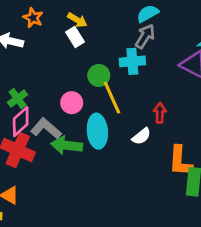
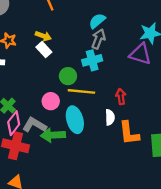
yellow line: (112, 98) -> (81, 91), turned -50
white semicircle: (141, 136) -> (110, 117), turned -42
orange L-shape: (180, 161) -> (129, 133), moved

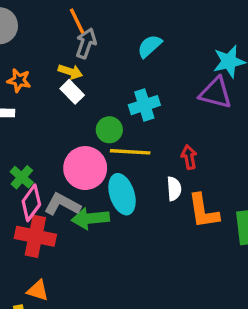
gray arrow: (98, 39) -> (86, 43), moved
pink circle: (51, 101) -> (85, 168), size x1.6

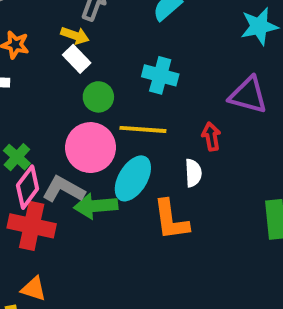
purple triangle: (216, 93) -> (248, 95), moved
cyan cross: (144, 105) -> (160, 75), turned 32
green circle: (109, 130) -> (98, 97), moved
cyan ellipse: (122, 194) -> (133, 178), turned 48
orange L-shape: (203, 211) -> (171, 220), moved

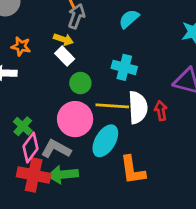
white semicircle: (193, 173) -> (138, 107), moved, size x1.6
green arrow: (96, 206) -> (63, 174), moved

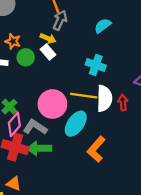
green circle: (80, 83) -> (26, 57), moved
orange L-shape: (133, 170) -> (96, 149), turned 45

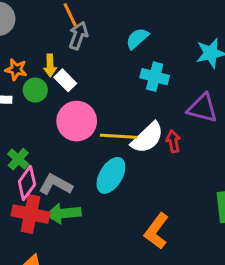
yellow arrow: (48, 38) -> (50, 65), moved, turned 70
cyan cross: (96, 65) -> (155, 77), moved
white semicircle: (104, 98) -> (147, 138), turned 50
pink circle: (52, 104) -> (77, 121), moved
orange L-shape: (96, 149) -> (156, 231), moved

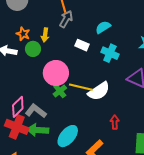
white rectangle: (65, 80) -> (82, 45), moved, turned -32
red arrow: (173, 141) -> (115, 122), moved
green cross: (18, 159) -> (60, 91), moved
cyan ellipse: (111, 175) -> (68, 136), moved

